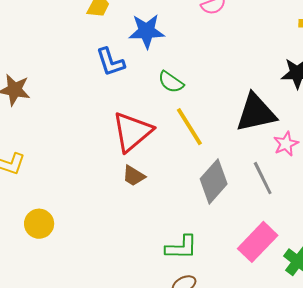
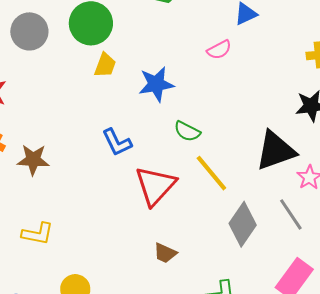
blue L-shape: (110, 62) -> (117, 142), moved
brown trapezoid: (134, 176) -> (165, 253), moved

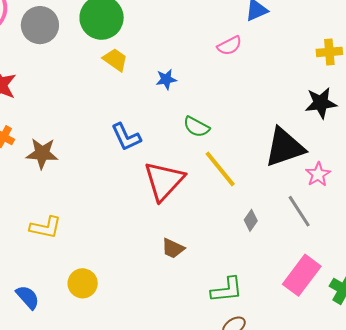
yellow trapezoid: (105, 65) -> (115, 60), turned -76
blue star: (156, 84) -> (166, 79), size x0.6
gray diamond: (243, 224) -> (251, 220), size x0.5

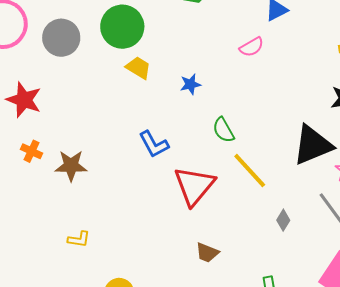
green semicircle: (196, 127) -> (223, 130), turned 36
yellow L-shape: (46, 227) -> (79, 239), size x0.7

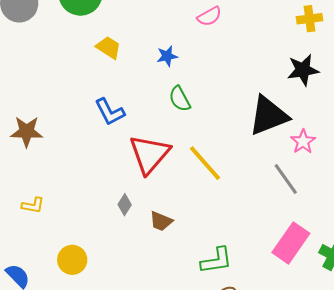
yellow trapezoid: (138, 68) -> (109, 47), moved
blue star: (190, 84) -> (167, 56), moved
yellow line: (250, 171) -> (205, 163), moved
gray diamond: (283, 220) -> (125, 205), moved

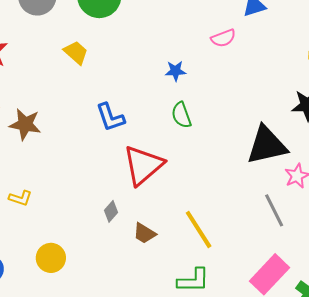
yellow trapezoid: (109, 47) -> (76, 52), moved
yellow line: (205, 163) -> (199, 230), moved

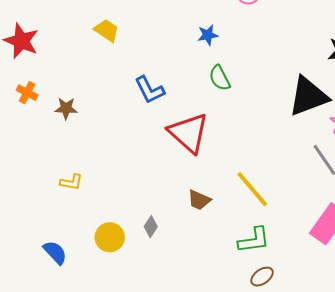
brown star: (25, 124) -> (66, 108), size x0.7
red triangle: (143, 165) -> (189, 133), turned -30
gray diamond: (111, 211) -> (151, 227), moved

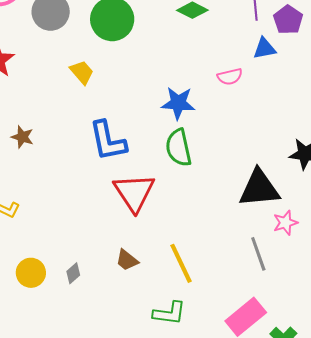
blue star: (208, 35) -> (178, 103), size x1.6
green semicircle: (220, 78) -> (178, 148), size x1.4
blue L-shape: (150, 90) -> (108, 141), size x1.4

